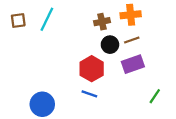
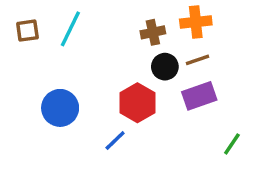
blue line: (89, 94) -> (115, 141), moved, turned -63
blue circle: (42, 104) -> (60, 108), moved

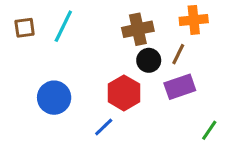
orange cross: (196, 22) -> (194, 20), moved
brown cross: (153, 32) -> (138, 29), size x1.4
brown line: (198, 60) -> (178, 54), turned -45

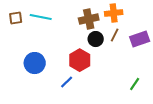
orange cross: (194, 20) -> (114, 13), moved
cyan line: (63, 26) -> (41, 17), turned 75
purple rectangle: (180, 87) -> (140, 39), moved

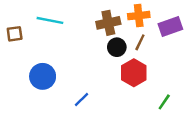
brown square: (16, 18) -> (15, 34), moved
purple rectangle: (140, 39) -> (170, 27), moved
red hexagon: (80, 60) -> (134, 73), moved

